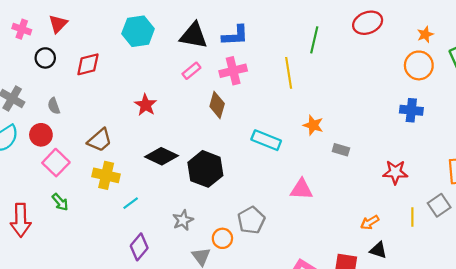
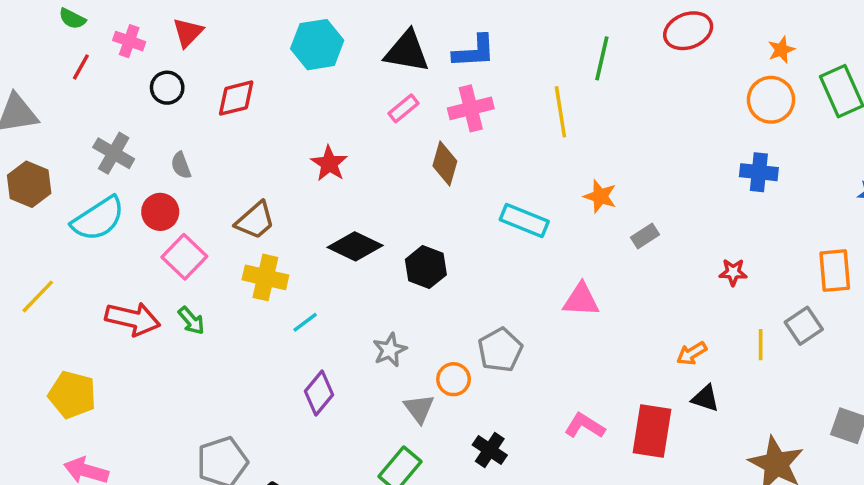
gray rectangle: (341, 150) -> (645, 236), turned -49
black hexagon: (205, 169) -> (426, 267), size x0.7
red star: (395, 172) -> (733, 272), size x0.7
red arrow: (21, 220) -> (133, 319), moved, turned -76

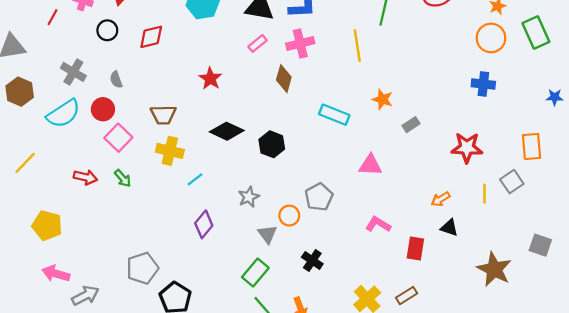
brown trapezoid: (255, 221) -> (163, 115), turned 40
red star: (733, 272) -> (467, 148), size x1.8
red arrow: (133, 319) -> (85, 177), size x0.7
pink L-shape: (585, 426) -> (378, 224), moved
red rectangle: (652, 431) -> (415, 248), size x0.7

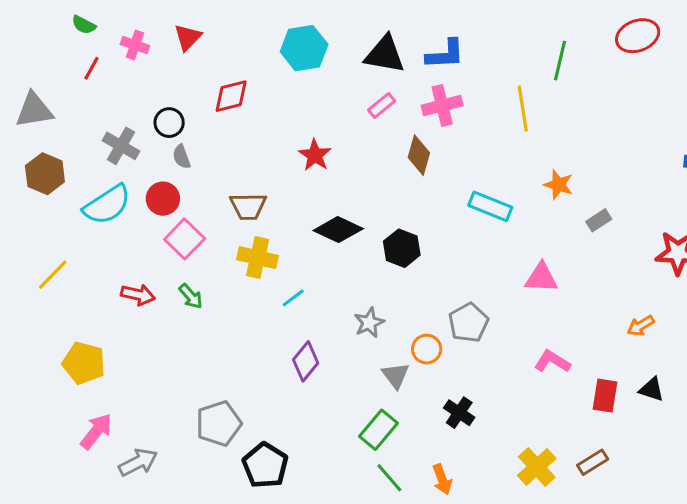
black circle: (107, 30) -> (169, 123), moved
black triangle: (449, 228) -> (652, 389), moved
pink arrow: (56, 274) -> (96, 431), turned 112

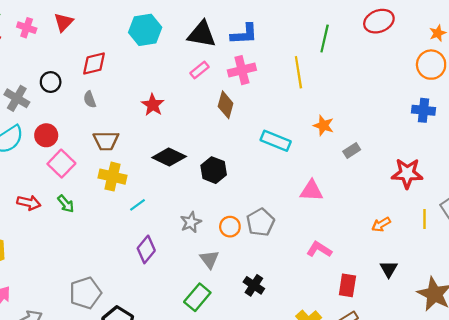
gray semicircle: (181, 157) -> (90, 99), moved
orange circle: (427, 349) -> (230, 227), moved
black triangle: (652, 389) -> (389, 269), turned 42
red rectangle: (605, 396) -> (347, 285), moved

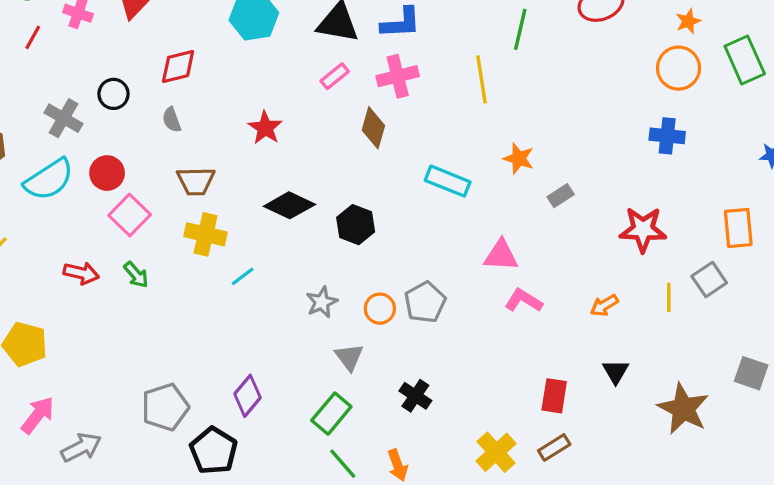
purple diamond: (146, 249) -> (247, 396), moved
pink L-shape: (319, 249) -> (524, 301), moved

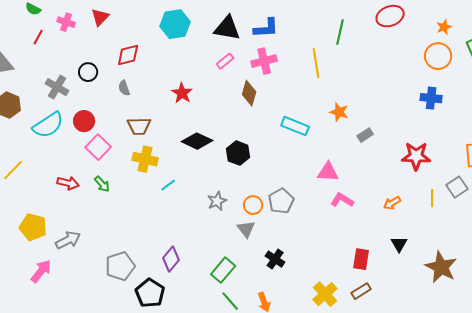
gray triangle: (349, 357) -> (246, 229), moved
gray arrow: (81, 447) -> (68, 240), moved

